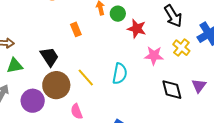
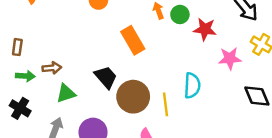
orange rectangle: (76, 29) -> (133, 40), size x1.6
yellow line: (86, 77) -> (165, 104), moved, turned 42
brown circle: (56, 85) -> (133, 97), moved

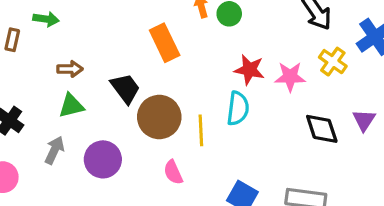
red star: (205, 29) -> (249, 70), moved
brown arrow: (52, 68) -> (70, 69), moved
green arrow: (25, 76) -> (46, 19), moved

